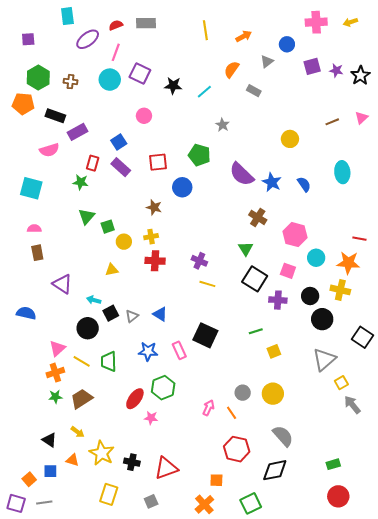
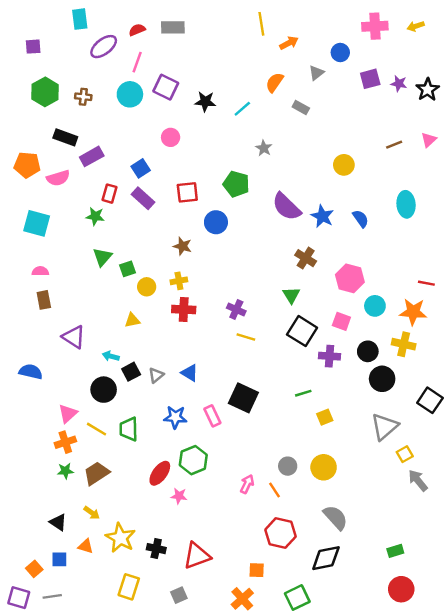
yellow line: (205, 30) -> (261, 24), moved
orange pentagon: (23, 104) -> (27, 165), moved

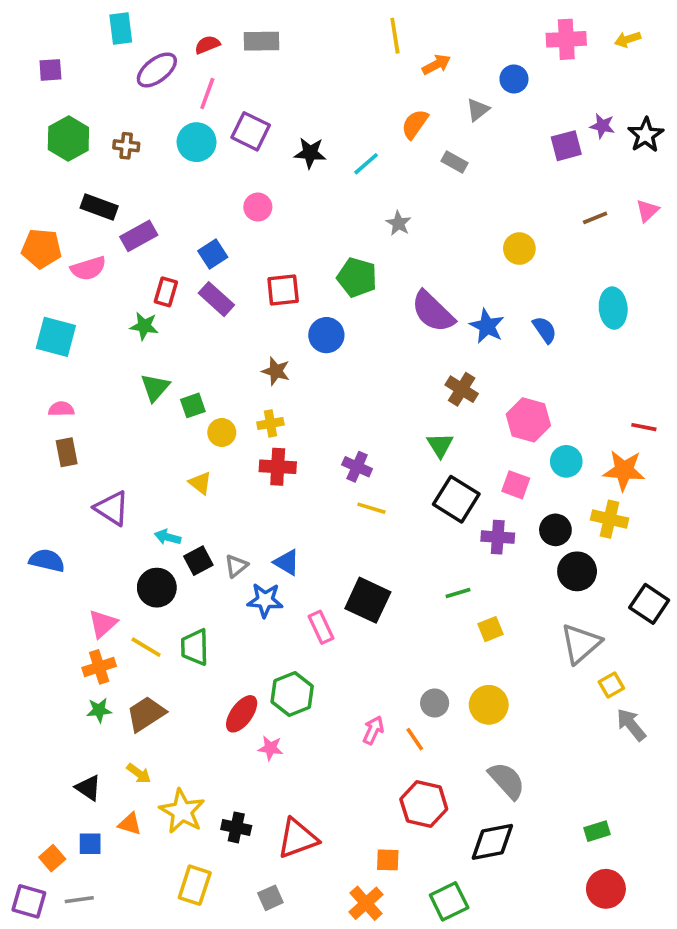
purple square: (370, 79) -> (566, 146), moved
yellow triangle: (132, 320) -> (200, 483), turned 49
blue star: (175, 417) -> (265, 600), moved

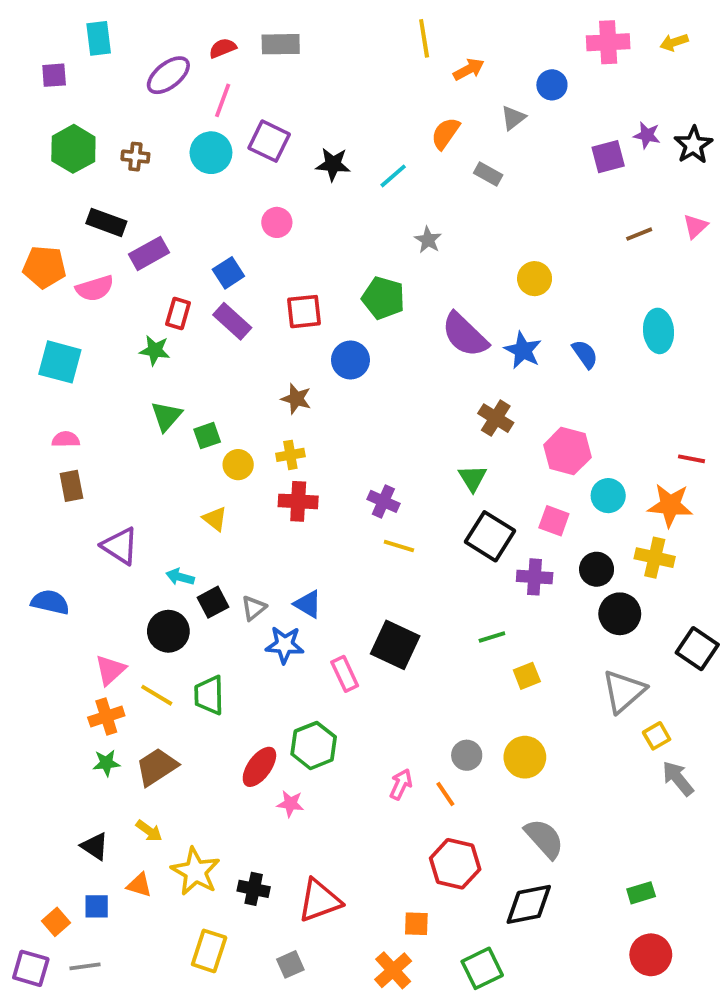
cyan rectangle: (121, 28) -> (99, 38), moved
yellow circle: (519, 249) -> (535, 279), moved

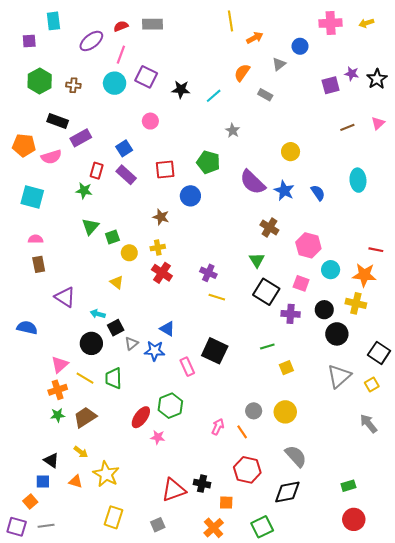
red cross: (298, 501) -> (162, 273), turned 30
gray triangle: (254, 608) -> (131, 343), moved
yellow square: (657, 736) -> (372, 385), moved
black cross: (254, 889) -> (202, 484), moved
blue square: (97, 906) -> (43, 481), moved

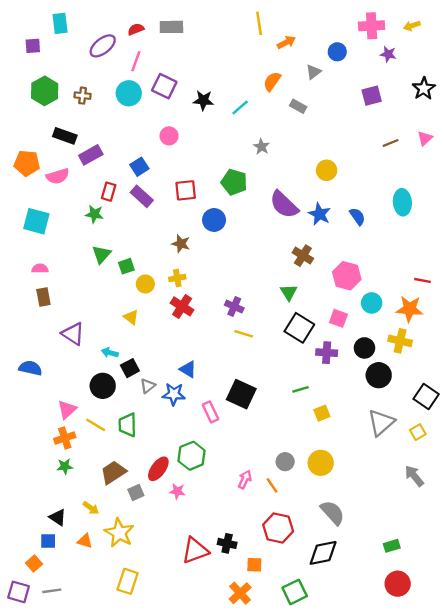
purple star: (352, 74) -> (388, 54), moved
brown trapezoid: (85, 417) -> (113, 472), moved
gray square: (158, 525) -> (136, 492), moved

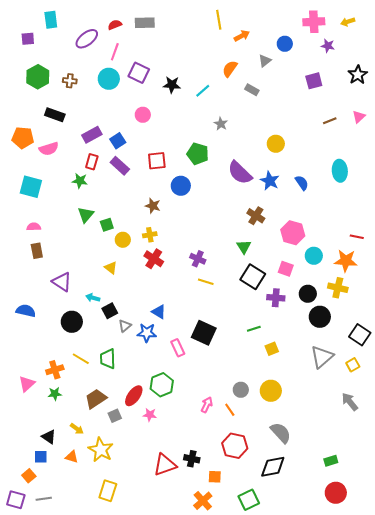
purple rectangle: (91, 155) -> (92, 135), moved
black circle: (103, 386) -> (72, 322), moved
pink triangle: (67, 410) -> (27, 384), moved

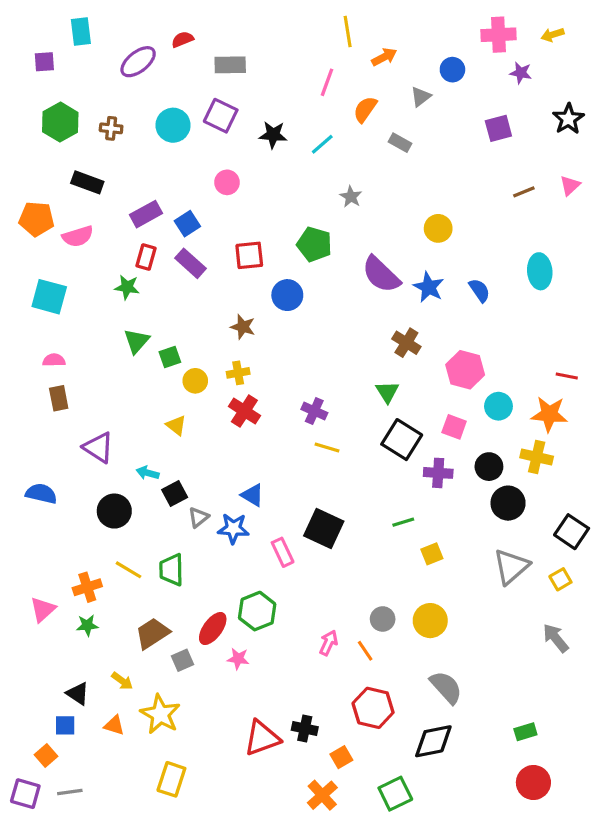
gray rectangle: (145, 23) -> (230, 65), moved
pink line: (115, 52) -> (327, 82), moved
orange square: (215, 477) -> (341, 757), turned -32

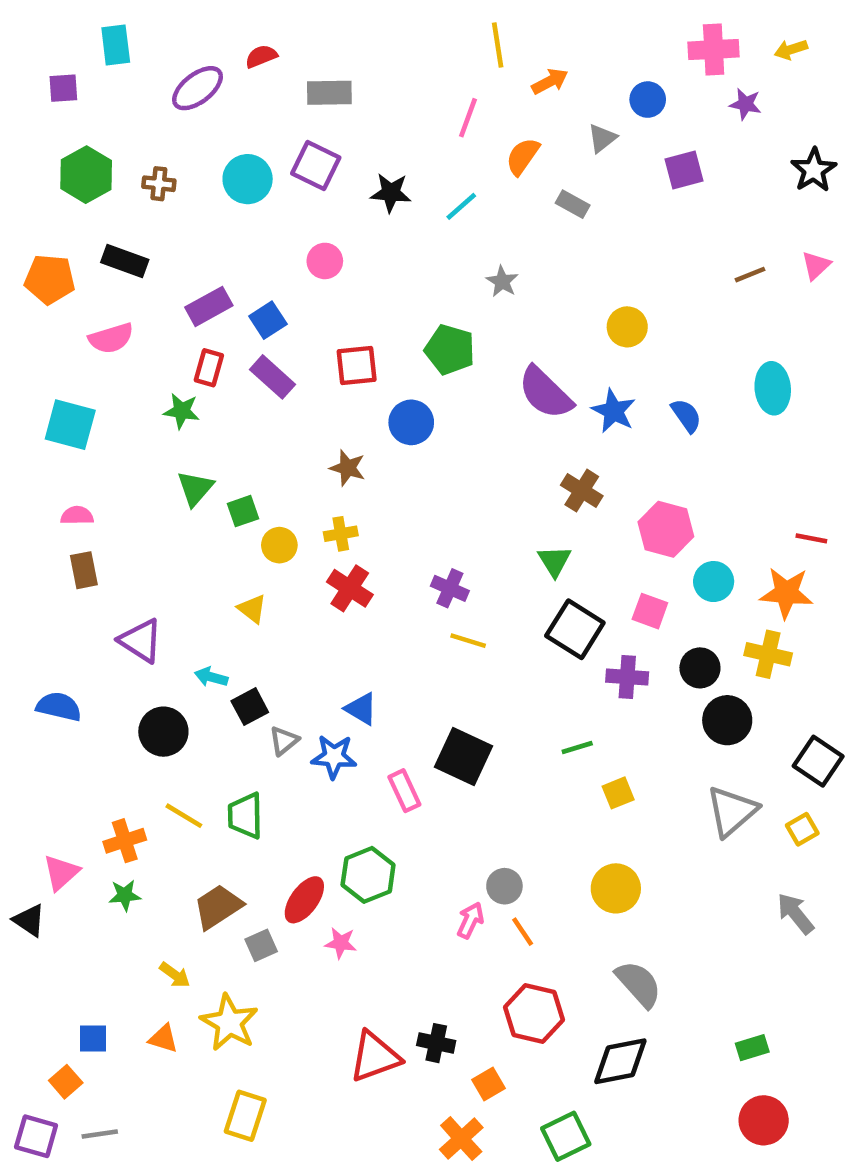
purple square: (498, 128) -> (684, 170), moved
orange pentagon: (36, 219) -> (50, 279), moved
gray circle: (383, 619) -> (504, 886), moved
black triangle: (78, 694) -> (29, 920), moved

